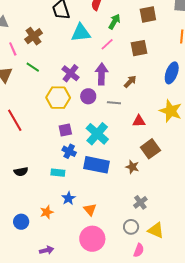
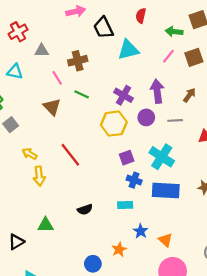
green arrow: (114, 22) -> (174, 32), moved, turned -105
brown cross: (34, 36) -> (78, 61), turned 30
pink line: (107, 44) -> (168, 56), moved

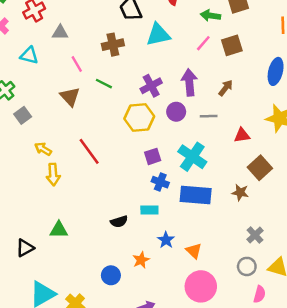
brown cross: (78, 61) -> (113, 45), moved
purple cross: (123, 95) -> (151, 86), turned 30
black semicircle: (85, 210) -> (119, 222), moved

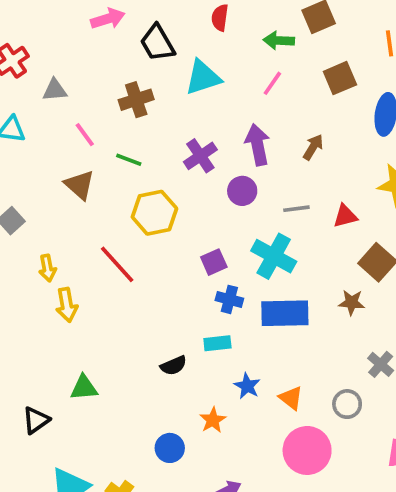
brown square: (232, 45) -> (340, 78), moved
gray line: (209, 116) -> (296, 209), moved
yellow hexagon: (139, 117) -> (154, 213), moved
yellow arrow: (43, 149) -> (47, 268), turned -126
gray circle: (247, 266) -> (347, 404), moved

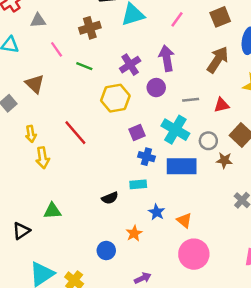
brown arrow: (313, 147) -> (218, 60), moved, size x1.6
brown triangle: (80, 185) -> (35, 84), moved
yellow hexagon: (154, 213) -> (115, 98), moved
gray circle: (347, 404) -> (208, 141), moved

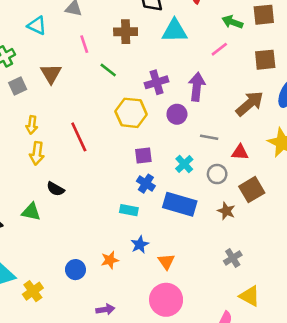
cyan cross: (175, 130) -> (184, 164), size x0.6
gray circle: (208, 141) -> (217, 174), moved
black semicircle: (110, 198) -> (55, 189), moved, turned 35

